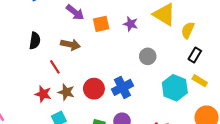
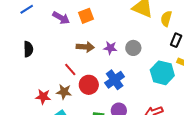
orange square: (101, 24) -> (86, 16), moved
purple star: (131, 24) -> (110, 48), moved
brown arrow: (70, 45) -> (85, 47), moved
red line: (55, 67) -> (70, 70), moved

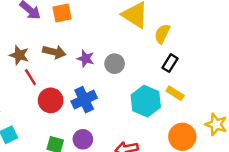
brown star: (64, 92) -> (19, 55), moved

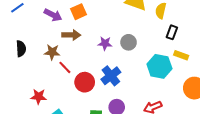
brown arrow: (54, 52) -> (71, 35), moved

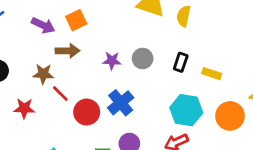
black rectangle: (172, 32) -> (181, 62), moved
cyan hexagon: (159, 66) -> (186, 110), moved
red star: (39, 97) -> (24, 108), moved

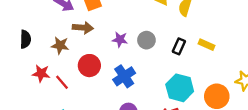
yellow rectangle: (212, 74) -> (206, 45), moved
red line: (60, 93) -> (62, 82), moved
red circle: (87, 112) -> (89, 66), moved

